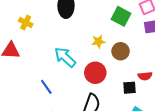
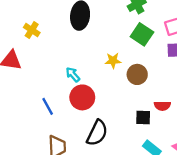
cyan arrow: (65, 57) -> (73, 75), size x0.6
red circle: (95, 73) -> (82, 97), moved

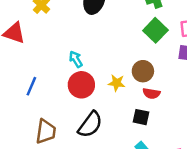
yellow star: (113, 61) -> (117, 83), moved
blue line: (48, 106) -> (31, 86), moved, turned 42
red semicircle: (162, 106) -> (151, 93), moved

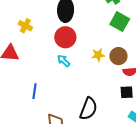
yellow star: (117, 83) -> (98, 55), moved
red circle: (81, 85) -> (65, 37), moved

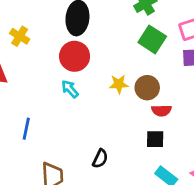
black semicircle: (89, 109) -> (100, 159), size x0.6

